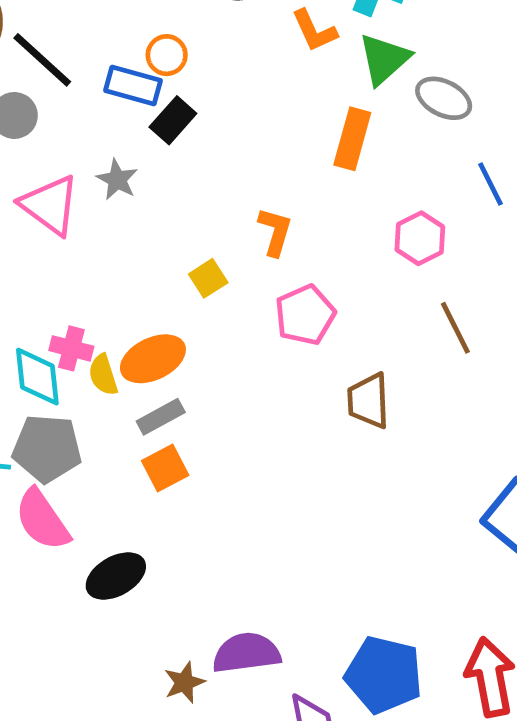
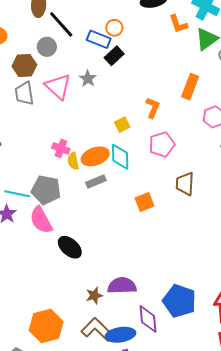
orange rectangle: (352, 139) -> (190, 87), moved
cyan diamond: (37, 377) -> (120, 157), moved
orange square: (165, 468) -> (144, 202), moved
black ellipse: (116, 576) -> (70, 247), turned 65

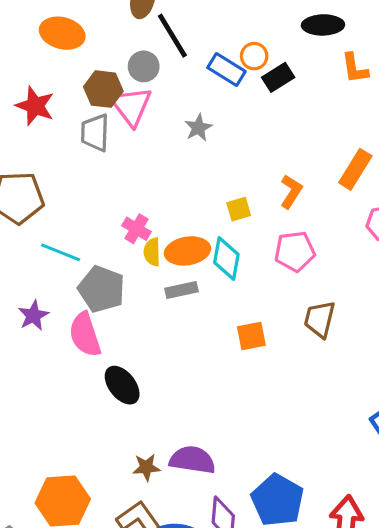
black rectangle: (114, 56) -> (278, 77), moved
pink triangle: (58, 86) -> (131, 106), moved
cyan line: (17, 194) -> (61, 252), moved

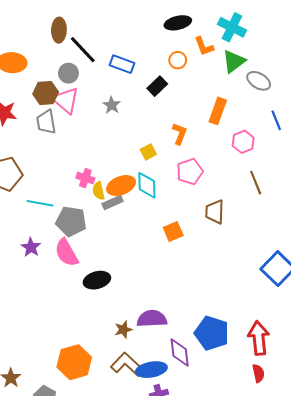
orange circle: (254, 56) -> (178, 60), moved
black rectangle: (278, 77) -> (157, 86), moved
gray rectangle: (181, 290) -> (113, 203), moved
black ellipse: (122, 385) -> (97, 280), turned -55

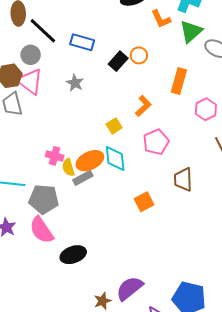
orange circle: (178, 60) -> (139, 55), moved
orange L-shape: (179, 134) -> (143, 106), turned 30
purple semicircle: (152, 319) -> (130, 288), turned -32

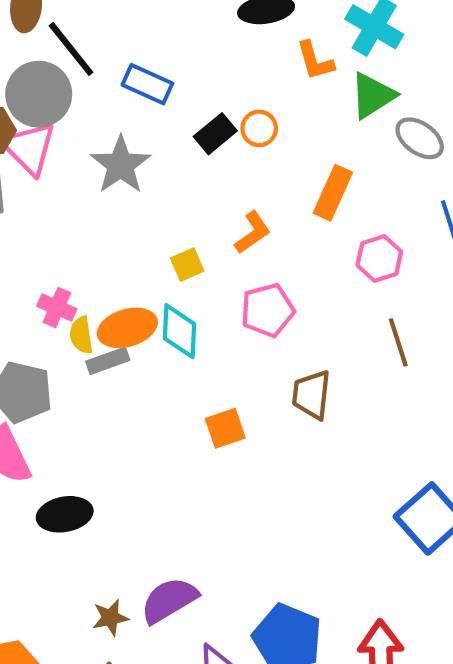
gray circle: (31, 55) -> (39, 94), size x1.6
gray star: (75, 83) -> (121, 165), size x1.6

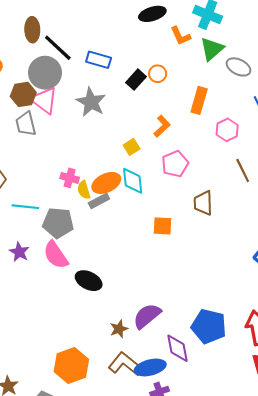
orange square: (225, 428) -> (162, 226), turned 30
black ellipse: (65, 514) -> (89, 281), turned 45

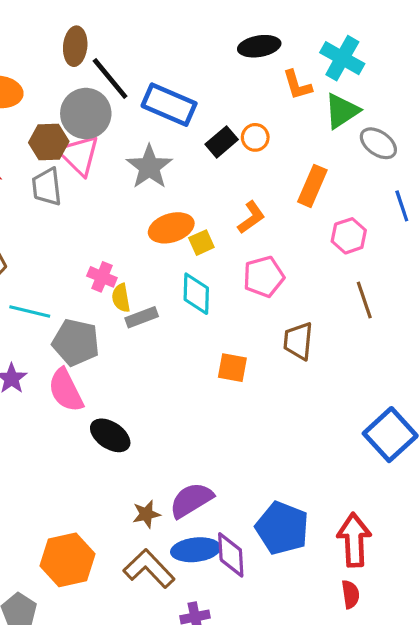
blue rectangle: (99, 60) -> (169, 105), size x1.4
orange ellipse: (106, 183) -> (171, 228), moved
blue ellipse: (150, 367) -> (196, 550), moved

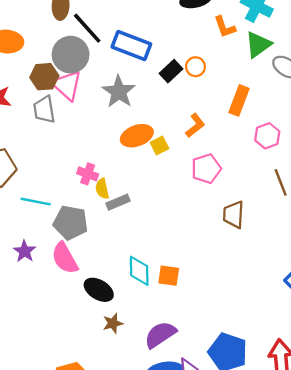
cyan diamond: (196, 294) -> (139, 271), moved
orange square: (232, 368) -> (169, 276), moved
brown star: (146, 514) -> (113, 323), moved

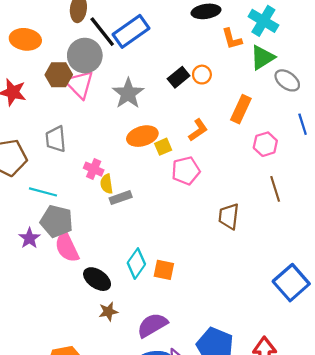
blue rectangle: (131, 45) -> (131, 31), moved, turned -60
gray trapezoid: (44, 110) -> (56, 139), moved
pink pentagon: (206, 169) -> (186, 171), moved
gray pentagon: (71, 223) -> (57, 221), moved
cyan diamond: (139, 271) -> (136, 264), turned 32

